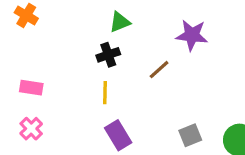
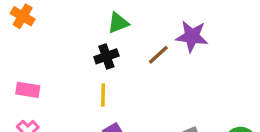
brown line: (159, 70) -> (158, 55), moved

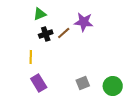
black cross: (106, 56) -> (46, 34), moved

